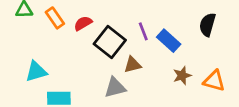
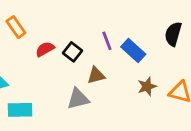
red semicircle: (83, 23) -> (45, 49), moved
black square: (110, 42) -> (72, 52), size x0.6

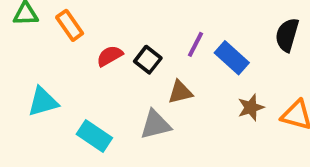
purple line: (107, 41) -> (195, 44), turned 48
cyan rectangle: (20, 110) -> (94, 136), moved, turned 35

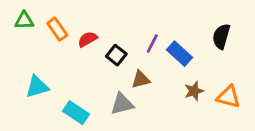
red semicircle: (110, 56) -> (87, 39), moved

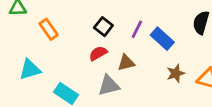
orange rectangle: (57, 29) -> (49, 29), moved
red semicircle: (87, 39) -> (98, 53), moved
black square: (116, 55) -> (103, 27), moved

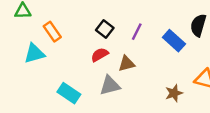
blue rectangle: (162, 39) -> (174, 41), moved
cyan triangle: (30, 69) -> (34, 53), moved
brown star: (176, 73) -> (174, 93), moved

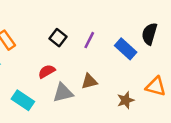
red semicircle: (100, 55) -> (47, 71), moved
brown triangle: (127, 64) -> (89, 81), moved

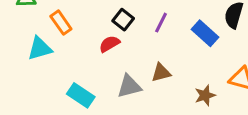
red semicircle: (47, 71) -> (109, 44), moved

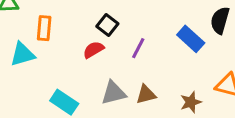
orange rectangle: (61, 23) -> (44, 28), turned 40
purple line: (161, 23) -> (138, 48), moved
brown triangle: (161, 73) -> (146, 94), moved

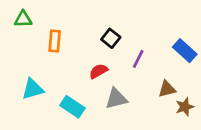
red semicircle: (93, 50) -> (98, 71), moved
cyan triangle: (22, 54) -> (33, 89), moved
brown triangle: (146, 94) -> (167, 89), moved

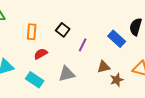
orange rectangle: (55, 41) -> (32, 32), moved
red semicircle: (98, 71) -> (41, 54), moved

